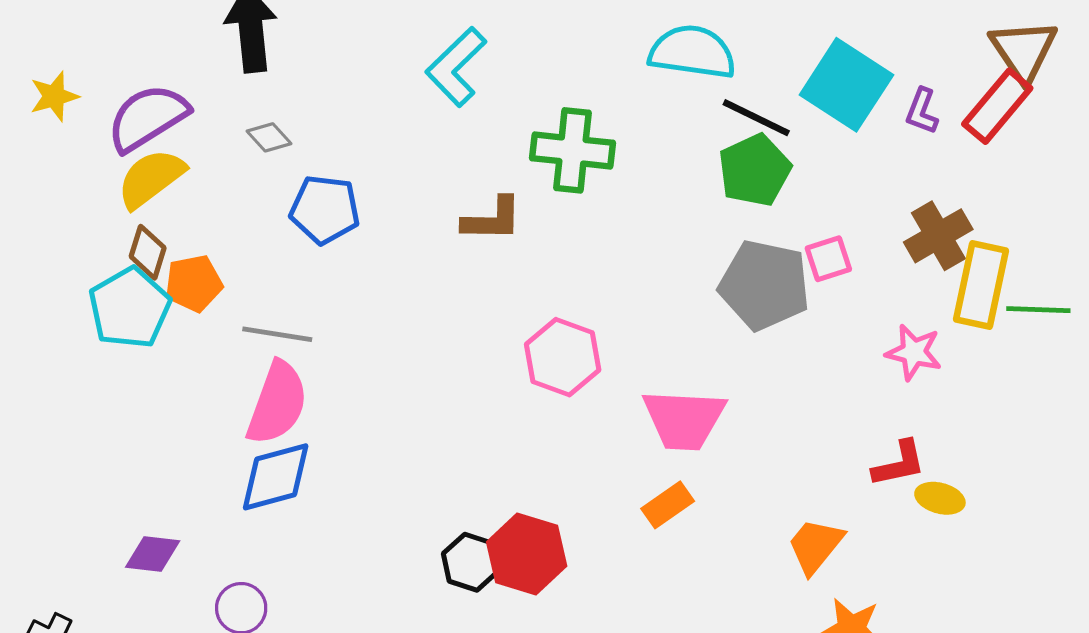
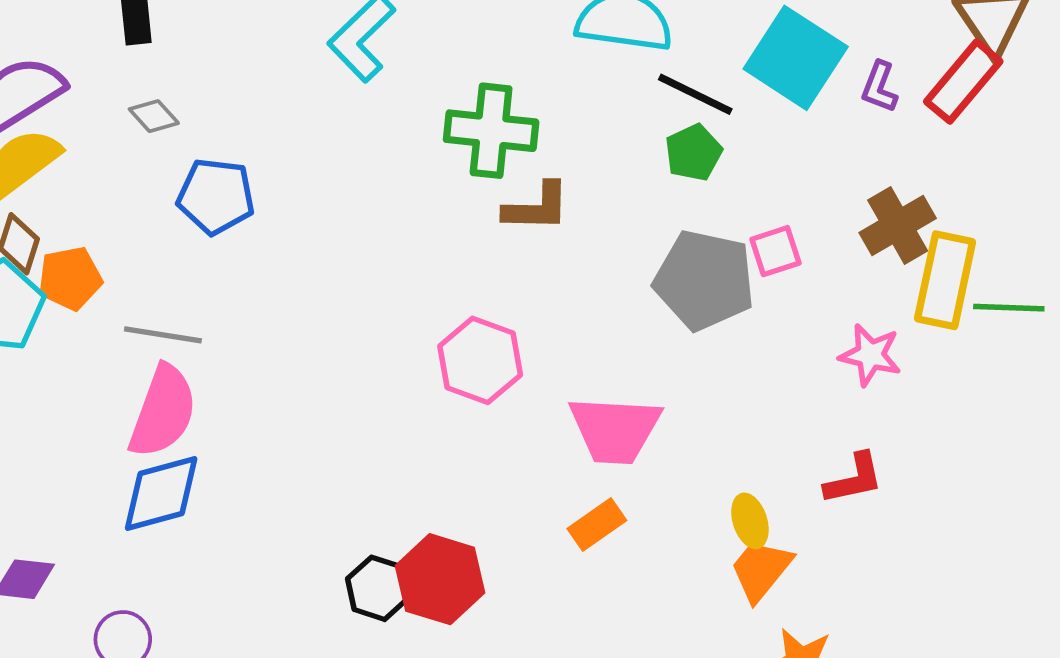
green pentagon: (755, 170) -> (693, 153), size x0.7
brown L-shape: (492, 219) -> (537, 207), moved
yellow ellipse: (940, 498) -> (750, 521), moved, turned 57

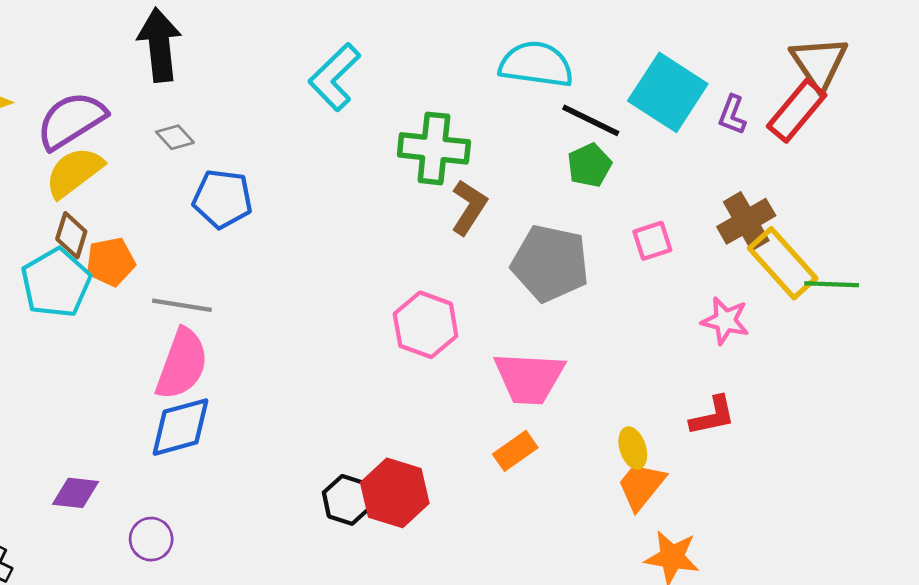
brown L-shape: (537, 207) -> (469, 207), turned -58
gray pentagon: (704, 280) -> (550, 263), moved
yellow rectangle: (945, 280) -> (783, 263), turned -54

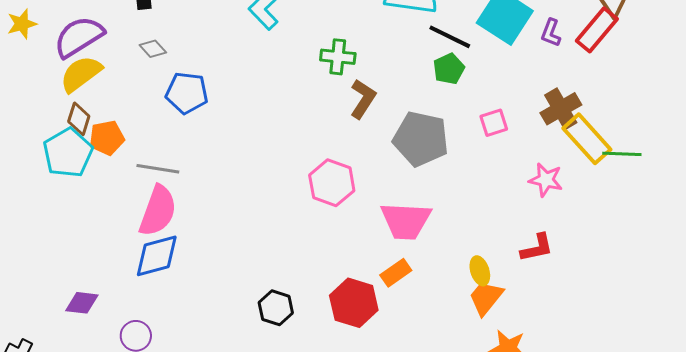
green cross: (434, 148) -> (338, 57), size x0.7
red hexagon: (395, 493) -> (354, 303), moved

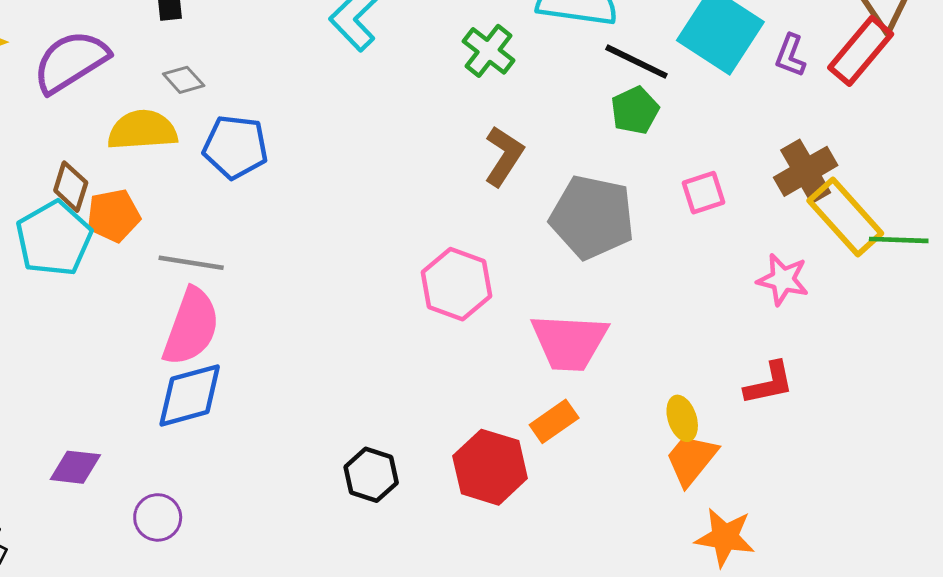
green cross: (338, 57) -> (489, 51), moved, turned 32
yellow semicircle: (81, 74) -> (142, 130), moved, turned 33

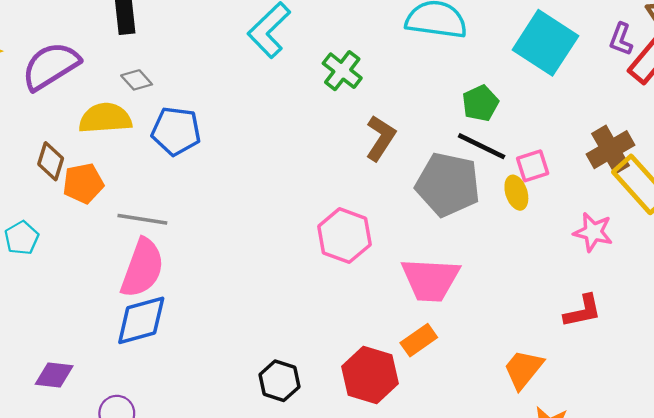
green cross: (489, 51) -> (342, 71), moved
purple L-shape: (790, 55) -> (621, 39), moved
black line: (636, 62) -> (482, 146), moved
cyan pentagon: (54, 238) -> (22, 238), moved, size x0.6
yellow ellipse: (682, 418) -> (516, 193), moved

